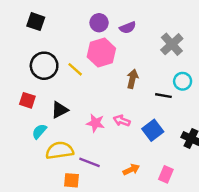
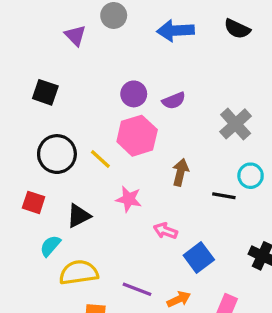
pink star: (95, 123) -> (129, 199), moved
blue square: (153, 130) -> (199, 257), moved
purple line: (89, 162) -> (137, 289), moved

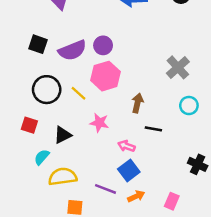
purple semicircle: (174, 101) -> (72, 50), moved, size x1.6
black line: (224, 196) -> (153, 129), moved
blue square: (199, 257) -> (129, 171), moved

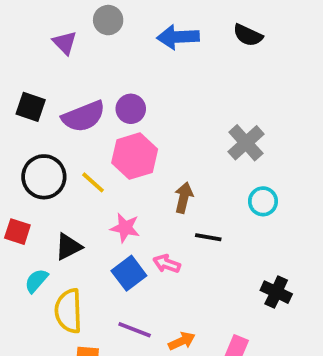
blue square: (129, 171) -> (129, 273), moved
yellow semicircle: (63, 177) -> (68, 311), turned -84

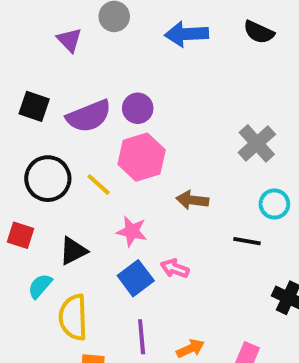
brown arrow: (184, 198) -> (192, 200), turned -96
black line: (208, 237) -> (247, 241), moved
purple line: (135, 330) -> (142, 337), turned 64

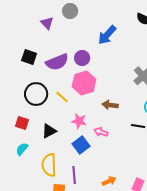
blue arrow: (186, 34) -> (107, 35), moved, turned -45
pink arrow: (175, 268) -> (101, 132), moved
cyan semicircle: (40, 286) -> (22, 149), moved
purple line: (142, 337) -> (74, 175), moved

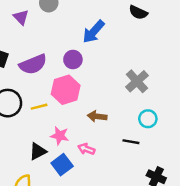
purple circle: (82, 58) -> (73, 60), moved
yellow line: (62, 97) -> (39, 107), turned -56
black triangle: (49, 131) -> (38, 151), moved

